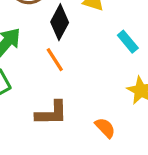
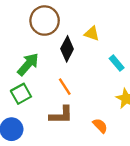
orange line: (55, 60) -> (65, 87), moved

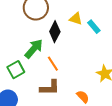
cyan rectangle: (117, 63) -> (94, 27), moved
green arrow: (28, 64) -> (34, 49), moved

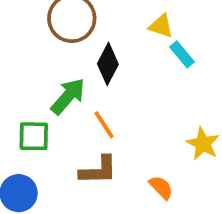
yellow triangle: (76, 19) -> (161, 26), moved
green square: (16, 70) -> (34, 136), turned 30

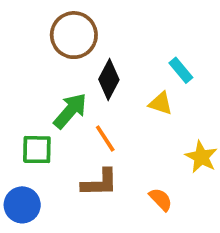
yellow triangle: (161, 26) -> (161, 103), moved

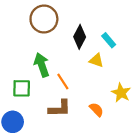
black diamond: (109, 79) -> (80, 37), moved
green arrow: (70, 111) -> (42, 65), turned -60
orange semicircle: (161, 199) -> (96, 110), moved

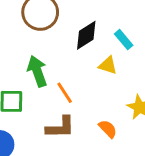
black diamond: (80, 37) -> (86, 35), turned 30

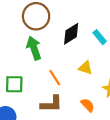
yellow triangle: (108, 65) -> (85, 68), moved
green arrow: (37, 71) -> (34, 48), moved

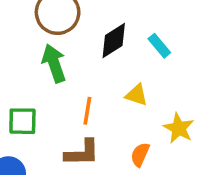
orange line: (55, 78) -> (87, 111), turned 42
orange semicircle: (88, 105) -> (140, 155), turned -112

